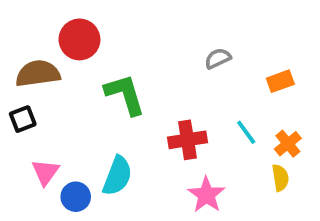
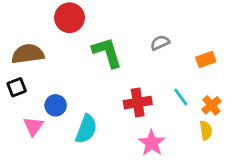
red circle: (79, 39) -> (70, 18), moved
green L-shape: (125, 94) -> (107, 52), moved
blue circle: (76, 197) -> (56, 105), moved

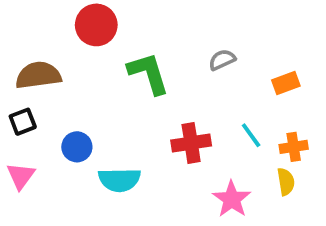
orange cross: (211, 105) -> (294, 147), turned 30
pink triangle: (33, 126) -> (21, 176), moved
cyan semicircle: (86, 129) -> (119, 180), turned 68
pink star: (152, 143) -> (232, 199), moved

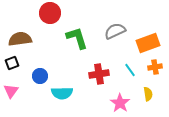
gray semicircle: (222, 60) -> (115, 31), size x1.5
orange rectangle: (286, 83) -> (148, 43), size x1.6
orange cross: (294, 147) -> (155, 67), moved

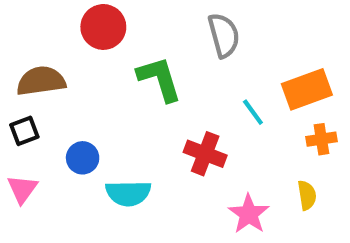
gray semicircle: (115, 31) -> (224, 35), moved, turned 100
cyan line: (130, 70) -> (253, 112), moved
red cross: (99, 74) -> (205, 154), turned 30

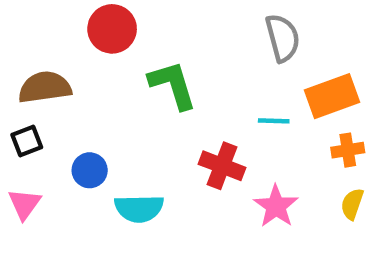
gray semicircle: (224, 35) -> (283, 38), moved
cyan line: (253, 112) -> (274, 121), turned -52
yellow semicircle: (307, 195) -> (352, 204), moved, turned -152
pink star: (249, 214) -> (276, 206), moved

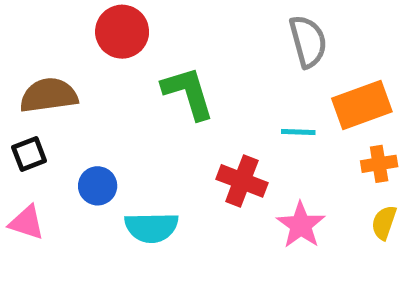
pink triangle: (25, 204) -> (27, 223), turned -48

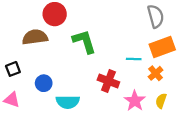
gray semicircle: (308, 41) -> (156, 16), moved
brown semicircle: (49, 95) -> (35, 37), moved
orange cross: (379, 164) -> (156, 73), moved, turned -32
yellow semicircle: (384, 223) -> (161, 101), moved

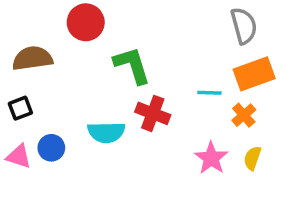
brown semicircle: (35, 37) -> (32, 58), moved
red cross: (108, 81) -> (153, 113), moved
blue circle: (44, 83) -> (51, 148), moved
cyan semicircle: (68, 102) -> (106, 132), moved

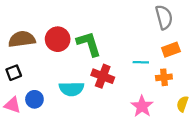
red circle: (86, 22) -> (58, 39), moved
orange rectangle: (254, 74) -> (171, 50), size x0.7
orange cross: (244, 115) -> (164, 77), turned 35
yellow semicircle: (252, 158) -> (182, 104), moved

